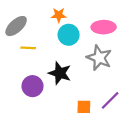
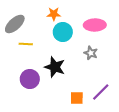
gray star: (99, 58) -> (91, 53), size x0.6

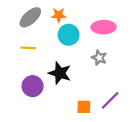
gray ellipse: (15, 24) -> (30, 17), moved

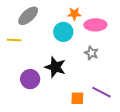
orange star: (59, 15) -> (74, 14), moved
yellow line: (28, 48) -> (14, 40), moved
purple line: (110, 100) -> (101, 92), turned 72

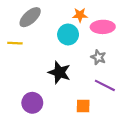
purple circle: (30, 79) -> (32, 103), moved
purple line: (101, 92) -> (105, 85), moved

